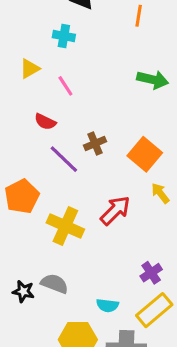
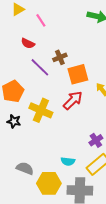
orange square: (145, 154) -> (78, 74), moved, turned 35
gray semicircle: (55, 284) -> (25, 168), moved
black star: (23, 291) -> (14, 121), moved

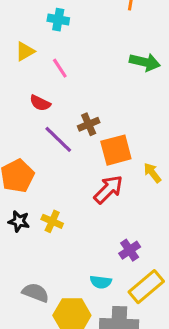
yellow cross: (41, 110) -> (52, 221), moved, size x0.6
purple cross: (96, 140) -> (130, 250), moved

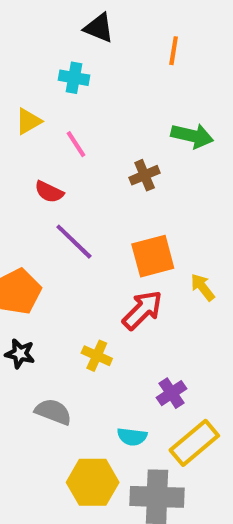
brown cross: (89, 124) -> (145, 175), moved
yellow cross: (52, 221) -> (97, 356), moved
gray semicircle: (36, 293) -> (53, 412), moved

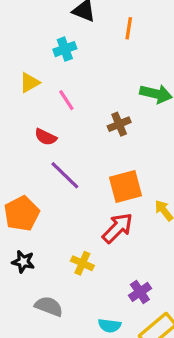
orange line: (174, 51) -> (129, 28), moved
cyan cross: (74, 78) -> (65, 49), turned -30

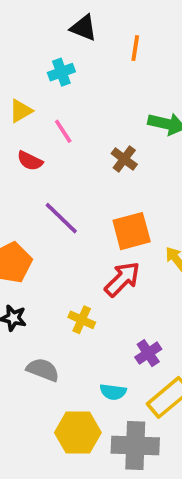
brown cross: (119, 124) -> (124, 159), turned -30
red semicircle: (46, 137) -> (30, 161), moved

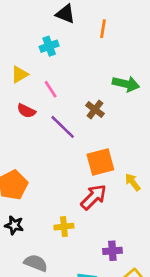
purple line: (61, 218) -> (63, 127), moved
yellow cross: (82, 320) -> (64, 227), turned -30
purple cross: (148, 353) -> (112, 251), turned 30

